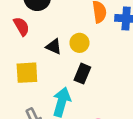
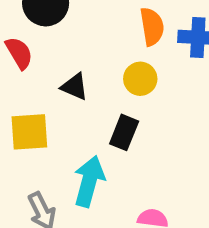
yellow circle: (79, 43) -> (140, 79), moved

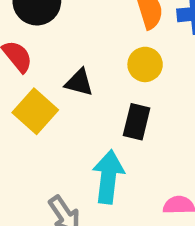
yellow square: (29, 132) -> (35, 111), moved, turned -36

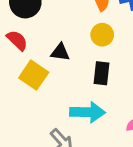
cyan arrow: (108, 177) -> (88, 112), turned 92

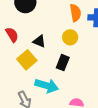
red semicircle: (17, 40) -> (12, 35), moved
yellow square: (34, 75) -> (27, 60), moved

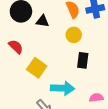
black triangle: (39, 41) -> (42, 21), moved
black rectangle: (63, 63) -> (83, 60), moved

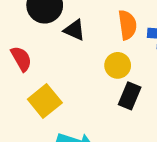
black rectangle: (83, 60) -> (130, 96), moved

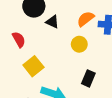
orange semicircle: (127, 25) -> (86, 19), turned -120
black rectangle: (130, 96) -> (88, 78), moved

